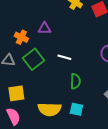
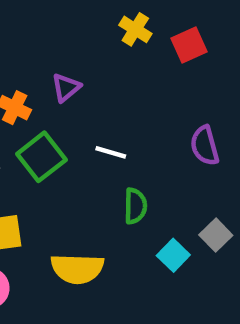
purple triangle: (44, 28) -> (66, 87), turned -40
cyan square: (76, 109) -> (173, 255), moved, turned 32

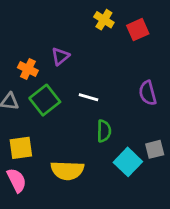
gray square: (216, 235) -> (155, 149), turned 30
cyan square: (173, 255) -> (128, 162), size x1.4

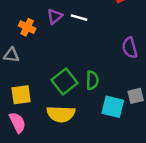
white line: (88, 97) -> (79, 18), moved
green square: (45, 100) -> (65, 81), moved
cyan square: (128, 162) -> (113, 107), turned -30

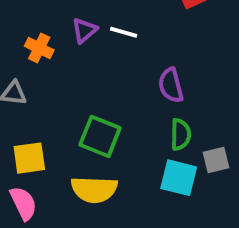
purple semicircle: (130, 48) -> (171, 85), moved
green semicircle: (92, 80) -> (181, 134), moved
green square: (65, 81) -> (100, 136), turned -30

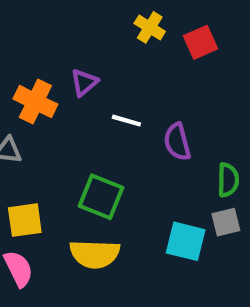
white line: (124, 32) -> (126, 121), moved
orange cross: (39, 48) -> (35, 102), size x1.4
green semicircle: (181, 134) -> (228, 180), moved

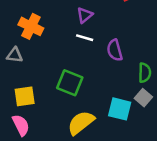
purple triangle: (84, 83) -> (85, 15), moved
gray square: (226, 222) -> (143, 98), turned -35
yellow semicircle: (95, 254) -> (81, 123), moved, turned 140

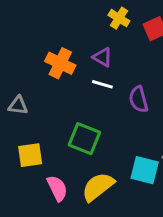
purple triangle: (85, 15) -> (102, 57), turned -49
orange cross: (31, 26) -> (60, 63), moved
pink semicircle: (21, 125) -> (57, 188), moved

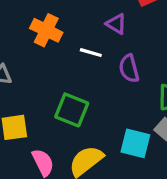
purple triangle: (102, 57) -> (116, 24), moved

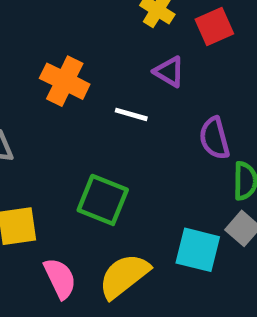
purple semicircle: (129, 69) -> (214, 138), moved

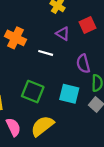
red square: (214, 27) -> (87, 25), moved
cyan square: (198, 250) -> (69, 94), moved

